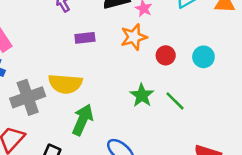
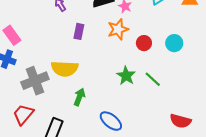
purple rectangle: (85, 38) -> (79, 31), turned -70
green arrow: (83, 120) -> (79, 97), size x0.7

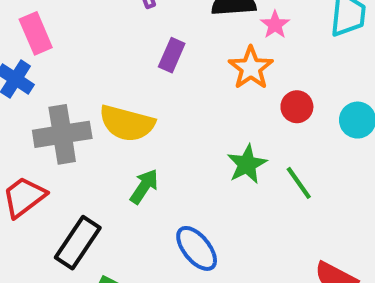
orange star: (118, 29) -> (251, 68), turned -30

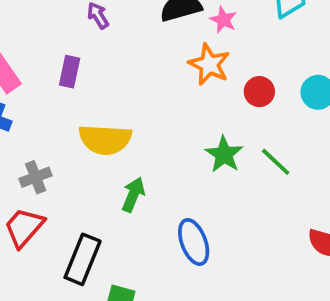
purple rectangle: (172, 55) -> (70, 72), moved
gray cross: (62, 134) -> (36, 177), moved, size x0.6
blue ellipse: (197, 248) -> (194, 242), turned 30

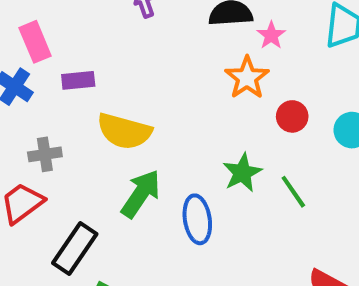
purple rectangle: (70, 72) -> (78, 80), moved, turned 60
green arrow: (133, 195) -> (141, 194), size x1.4
blue ellipse: (194, 242) -> (197, 219), moved

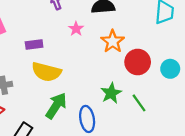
pink star: (271, 35) -> (76, 29), moved
purple rectangle: (78, 80) -> (34, 44), moved
red circle: (292, 116) -> (138, 62), size x1.5

